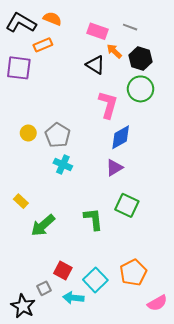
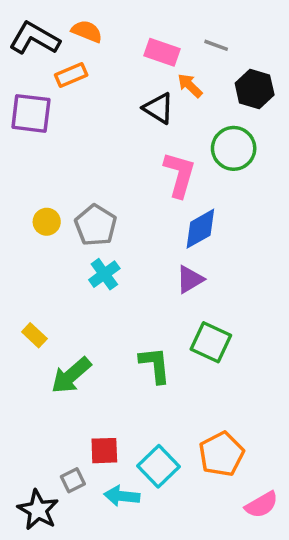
black hexagon: (141, 58) -> (255, 89), moved
cyan cross: (63, 164) -> (104, 274), turned 30
red square: (63, 270) -> (104, 451), turned -30

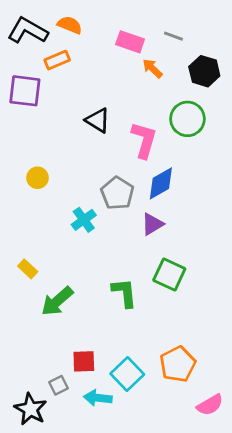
black triangle: (158, 108) -> (98, 120), moved
gray pentagon: (96, 225) -> (117, 193), moved

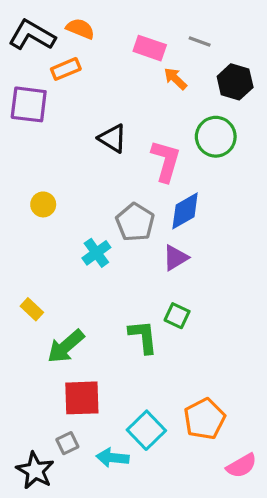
green square: (169, 274) -> (177, 316), moved, size x0.7
red square: (84, 361) -> (82, 398), moved, size x1.4

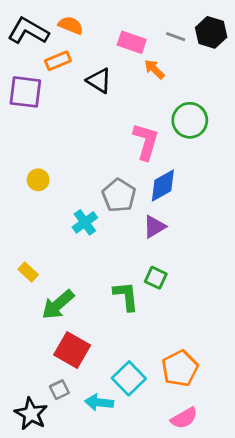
black hexagon: (235, 82) -> (211, 32), moved
black triangle: (113, 138) -> (99, 81), moved
red square: (82, 398) -> (72, 350), turned 32
pink semicircle: (242, 466) -> (184, 418), moved

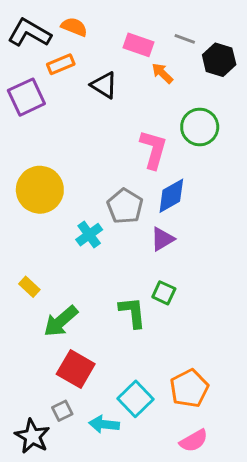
black hexagon: (211, 32) -> (219, 60), moved
purple square: (25, 92) -> (26, 97), turned -32
yellow circle: (38, 180) -> (40, 190), size x2.0

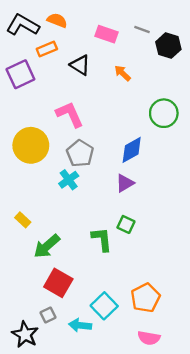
orange arrow: (162, 73) -> (123, 73), moved
green circle: (200, 127) -> (164, 113), moved
pink L-shape: (153, 149) -> (70, 114), moved, turned -40
gray pentagon: (125, 206) -> (80, 153), moved
pink semicircle: (194, 441) -> (149, 338), turned 40

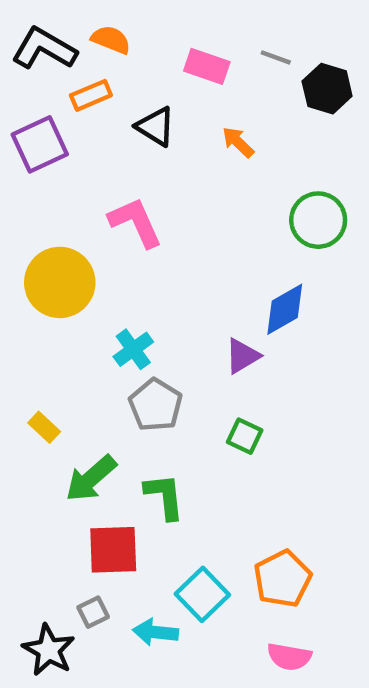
blue diamond: (132, 150) -> (285, 309), moved
gray pentagon: (80, 153) -> (156, 405), moved
green L-shape: (102, 239) -> (164, 496), moved
red square: (58, 283) -> (113, 550), turned -32

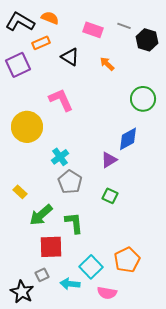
pink semicircle: (289, 657) -> (107, 293), moved

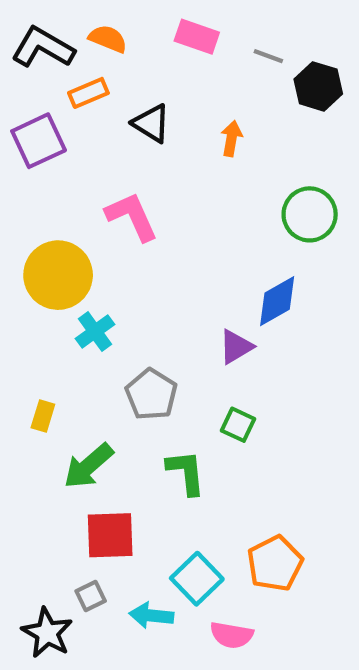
pink rectangle: (93, 30) -> (197, 37), moved
orange arrow: (107, 64) -> (232, 138), turned 56
cyan cross: (60, 157) -> (95, 331), moved
yellow rectangle: (20, 192) -> (43, 416), turned 64
green L-shape: (74, 223) -> (186, 472), moved

